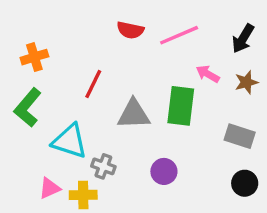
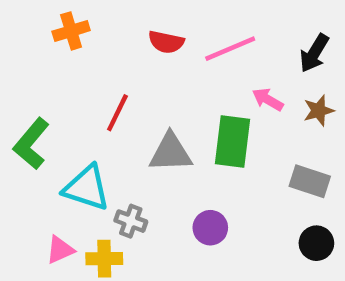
orange cross: (34, 57) -> (71, 31), moved

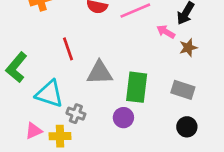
pink arrow: (268, 99) -> (166, 32), moved
red line: (117, 113) -> (68, 49), turned -45
green rectangle: (232, 141) -> (137, 87), moved

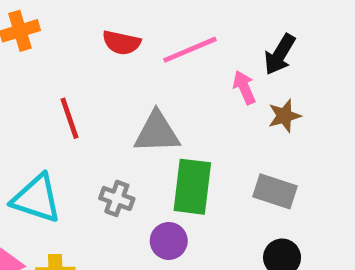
pink arrow: (166, 32) -> (244, 87), turned 36
gray triangle: (100, 73) -> (157, 132), moved
gray cross: (76, 114) -> (117, 198), moved

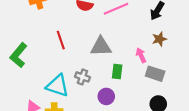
pink arrow: (244, 87) -> (141, 55), moved
green rectangle: (192, 187) -> (117, 72), size x0.6
cyan triangle: (37, 198) -> (58, 86), moved

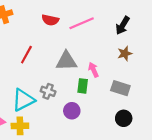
red line: (61, 40) -> (26, 55), turned 48
pink arrow: (141, 55) -> (93, 70), moved
cyan triangle: (58, 86) -> (23, 100), turned -45

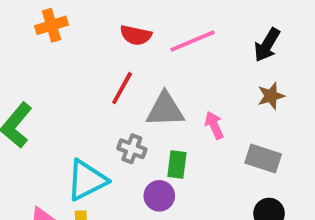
red line: (26, 55) -> (122, 88), moved
green rectangle: (83, 86) -> (177, 164), moved
gray cross: (48, 91) -> (132, 149), moved
purple circle: (72, 111) -> (159, 196), moved

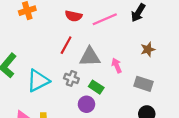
black arrow: (267, 45) -> (138, 13), moved
green rectangle: (177, 164) -> (96, 87), turned -64
cyan triangle: (87, 180) -> (38, 81), moved

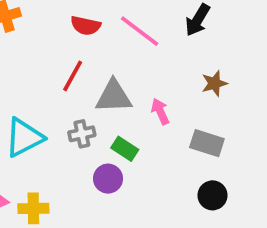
pink line: (105, 19) -> (140, 31), turned 60
gray cross: (71, 78) -> (82, 134), turned -32

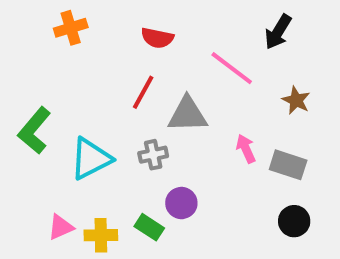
pink line: (140, 31) -> (232, 68), moved
brown star: (214, 83) -> (296, 100), turned -30
pink arrow: (160, 111) -> (246, 149), moved
green rectangle: (125, 149) -> (149, 227), moved

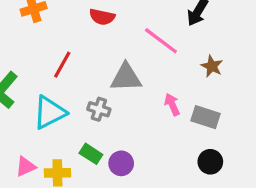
red line: (143, 92) -> (62, 65), moved
gray cross: (153, 155) -> (99, 109), turned 30
purple circle: (181, 203) -> (121, 163), moved
green rectangle: (149, 227) -> (91, 154), moved

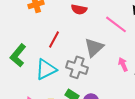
gray triangle: (126, 77) -> (94, 47), turned -40
gray cross: (99, 109) -> (77, 67), size x1.5

